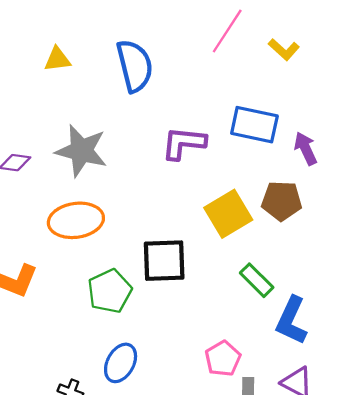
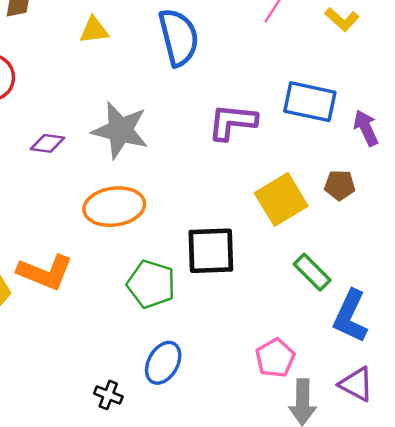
brown pentagon: (282, 201) -> (340, 185), size x0.7
green pentagon: (110, 291) -> (151, 284), turned -30

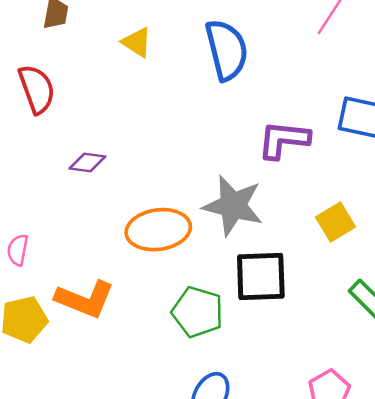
yellow triangle: (94, 30) -> (137, 42), turned 40
gray star: (120, 130) -> (233, 206), moved
yellow square: (281, 199) -> (336, 222), size x0.7

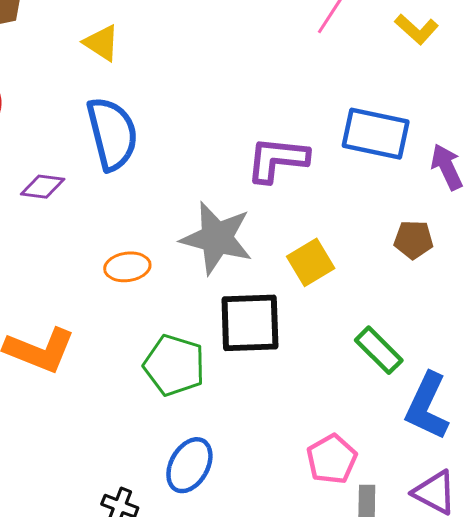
blue semicircle: (227, 50) -> (112, 134), moved
yellow square: (336, 222) -> (311, 262), moved
orange ellipse: (158, 230) -> (127, 267), size x0.6

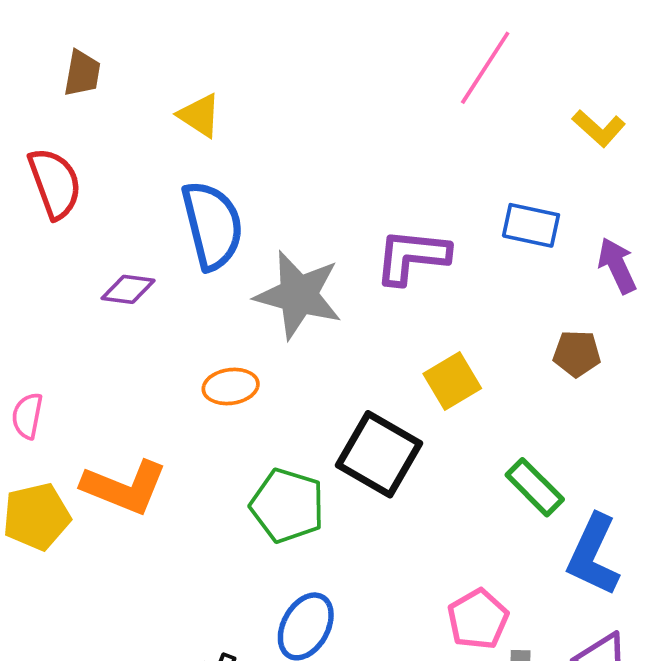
yellow L-shape: (417, 29) -> (599, 128), moved
blue rectangle: (376, 134) -> (531, 225), size x0.7
gray star: (217, 238) -> (298, 295), moved
black square: (250, 323) -> (379, 454), turned 32

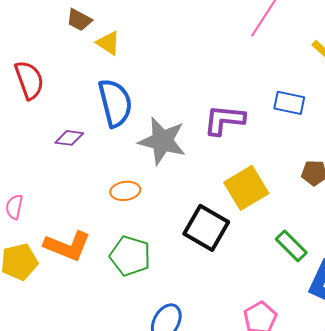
brown trapezoid: (82, 73) -> (79, 20), moved, turned 108
yellow square: (452, 381) -> (246, 188), size x1.4
green pentagon: (287, 506) -> (130, 256), moved

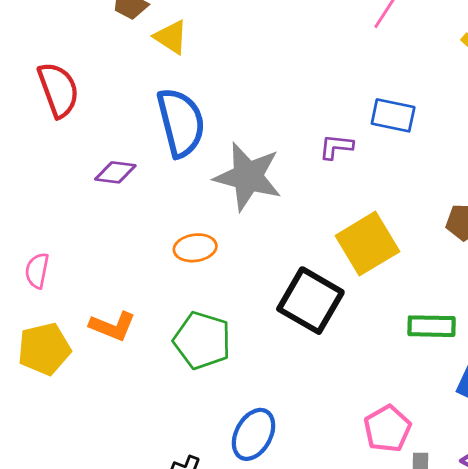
blue rectangle: (289, 103) -> (393, 115), moved
purple L-shape: (224, 120) -> (336, 147), size x0.6
orange L-shape: (67, 246) -> (113, 326), size x0.7
green rectangle: (291, 246) -> (432, 326), turned -44

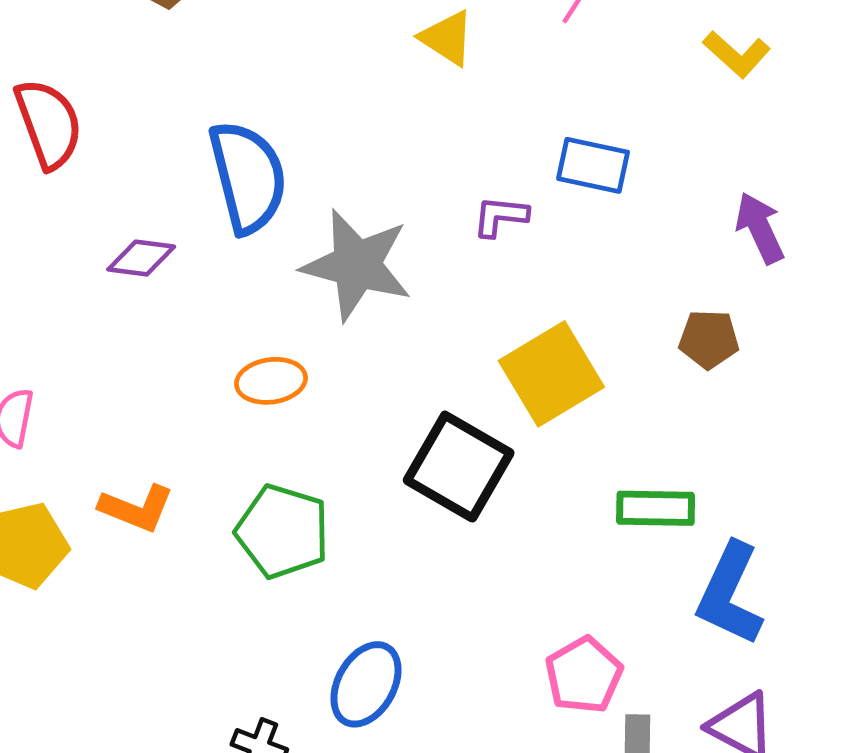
yellow triangle: (171, 37) -> (447, 38), moved

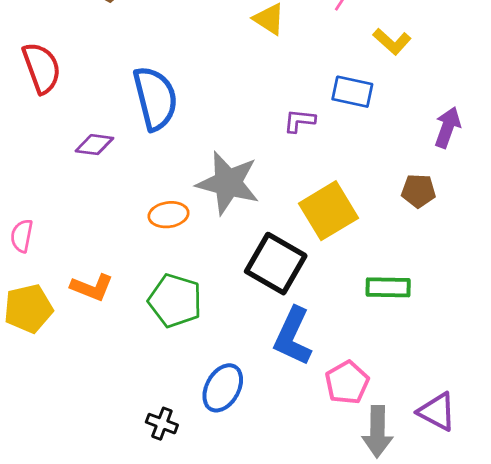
yellow L-shape: (737, 54) -> (392, 41), moved
purple arrow: (760, 228) -> (448, 127), turned 45
gray star: (357, 265) -> (228, 183), moved
blue L-shape: (730, 594) -> (293, 336), moved

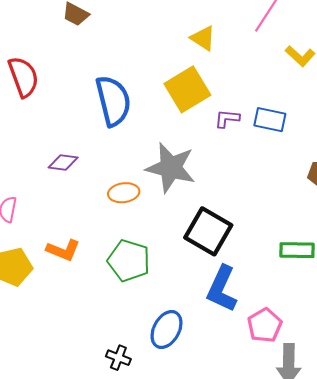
blue rectangle: (352, 92) -> (270, 120), moved
purple diamond: (94, 145) -> (63, 162), moved
yellow square: (329, 211) -> (187, 89), moved

